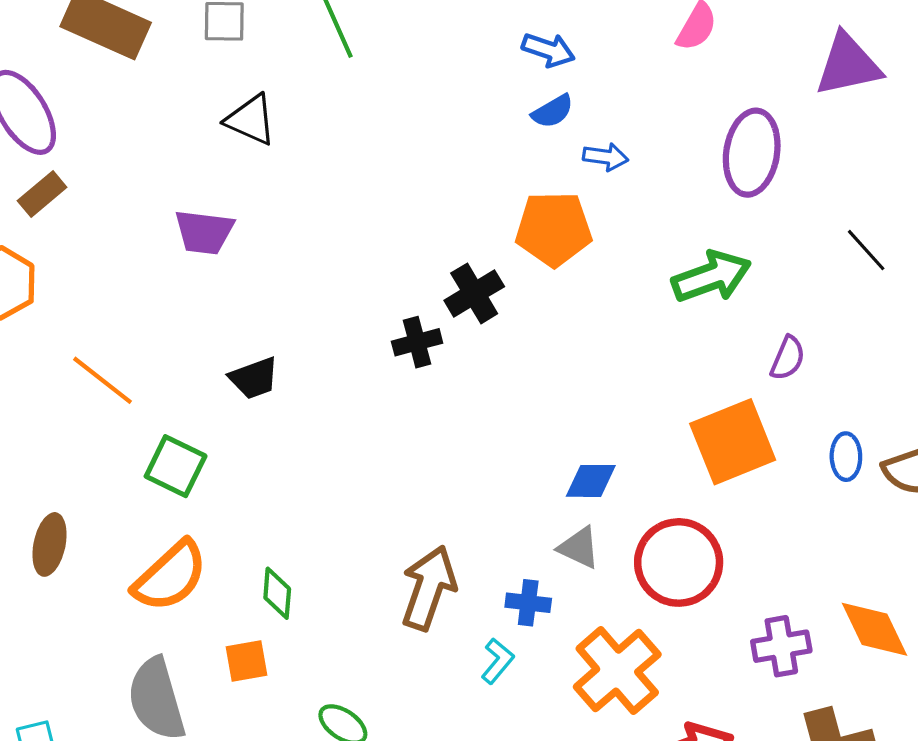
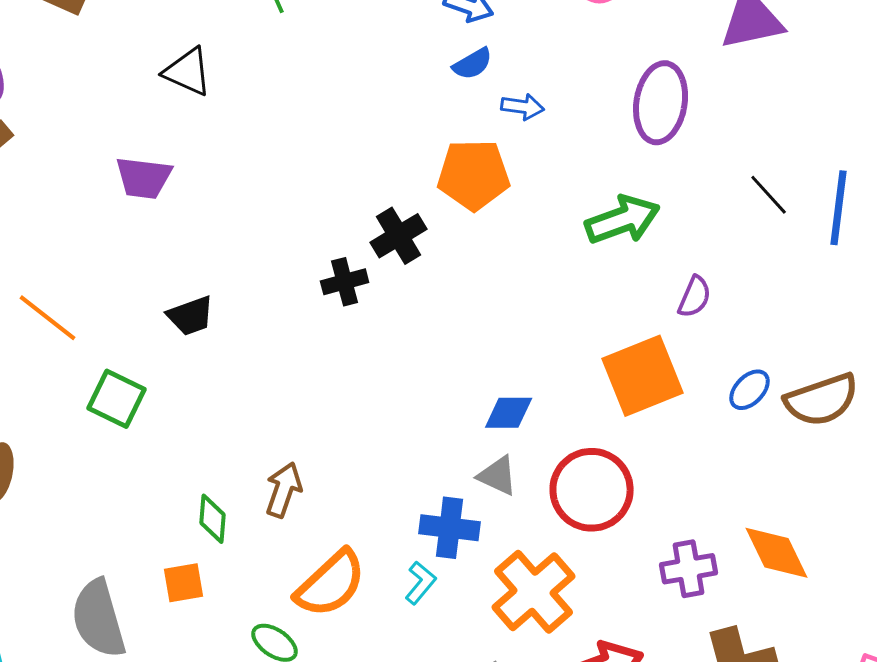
blue ellipse: (846, 457) -> (750, 390), turned 45
orange semicircle: (170, 576) -> (331, 584), moved
brown arrow: (429, 588) -> (284, 490), moved, size x0.7
blue cross: (528, 603) -> (450, 528), size x1.4

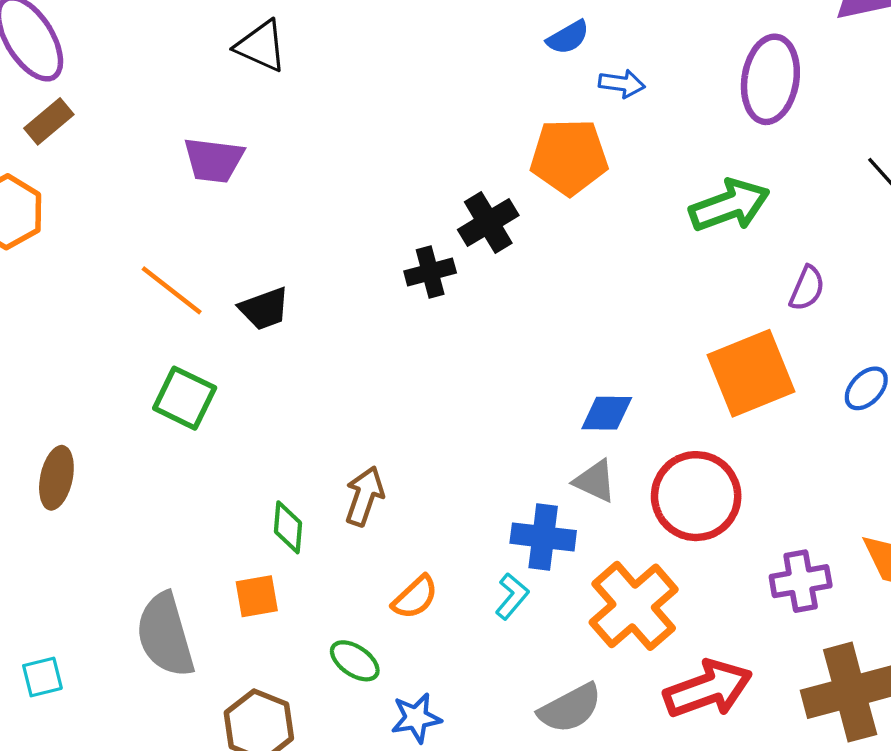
orange line: (48, 318) -> (172, 290), moved
orange semicircle: (331, 584) -> (415, 597), size x0.6

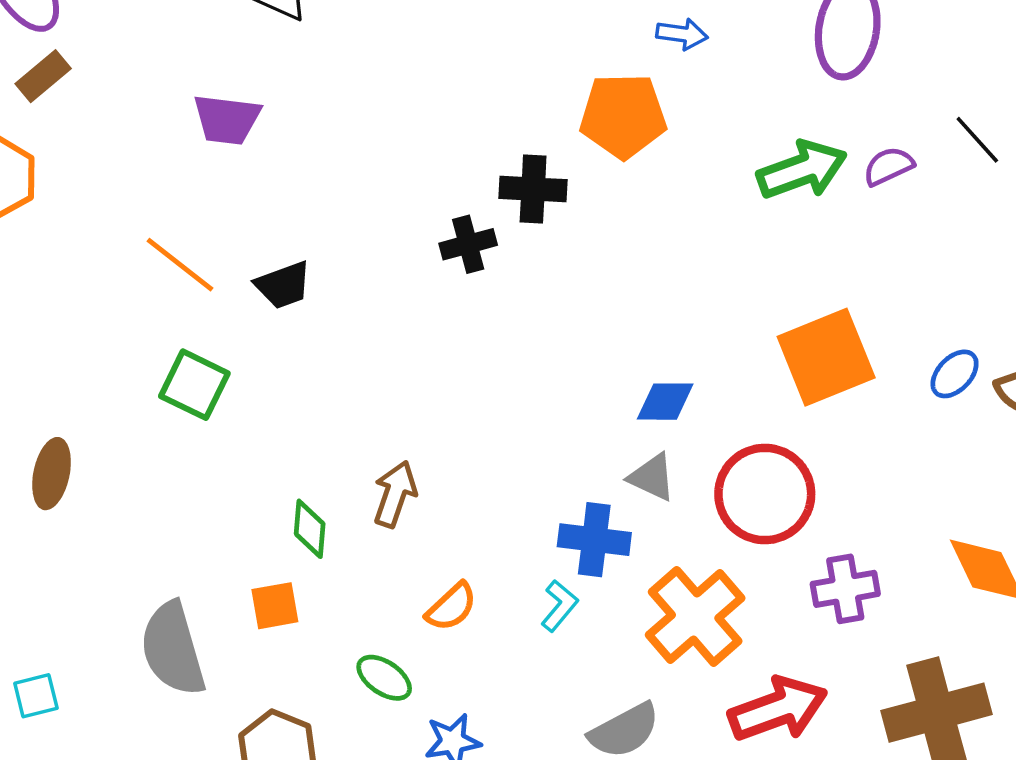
black cross: (488, 223) -> (533, 189), turned 34
purple semicircle: (807, 288) -> (888, 166), moved, turned -138
purple cross: (801, 581) -> (845, 589), moved

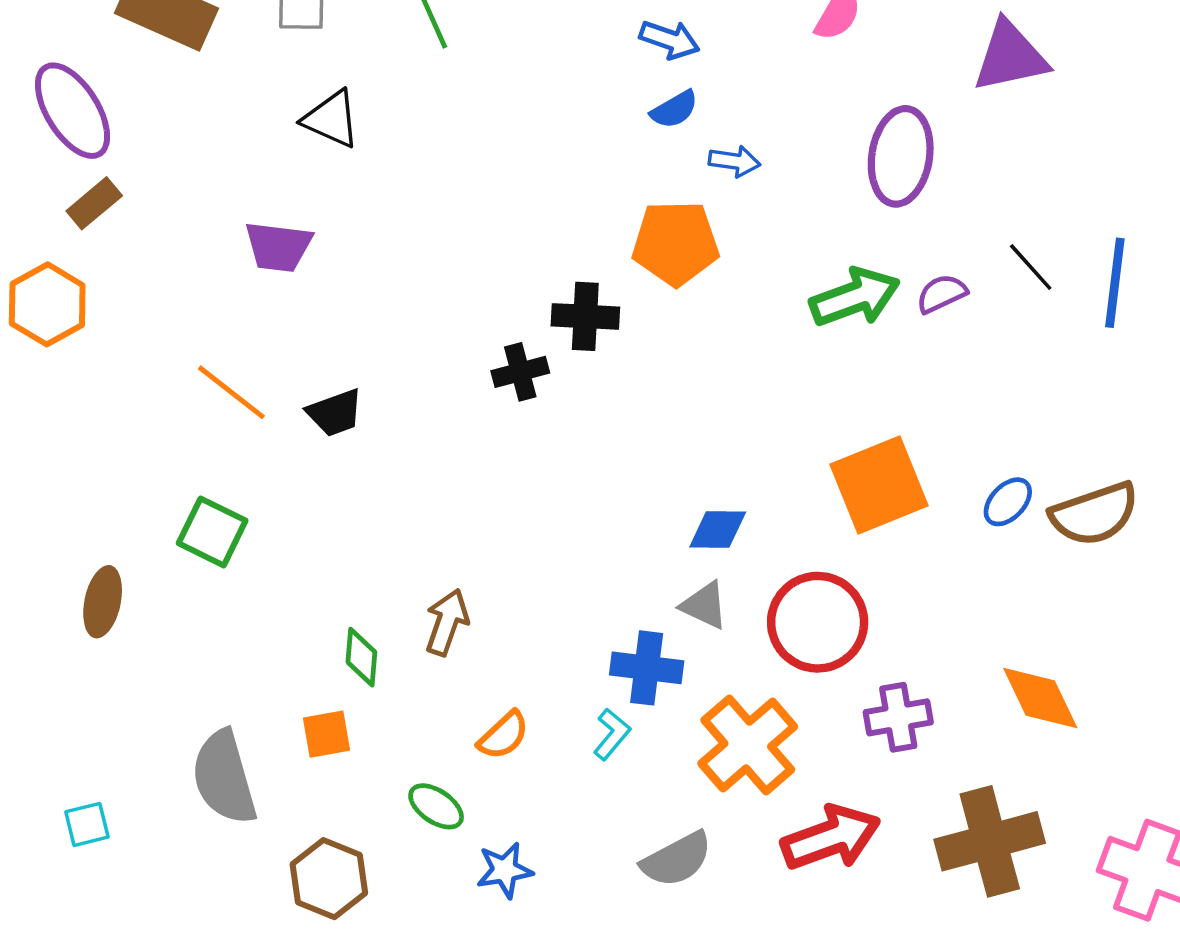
green square: (194, 385) -> (212, 532), moved

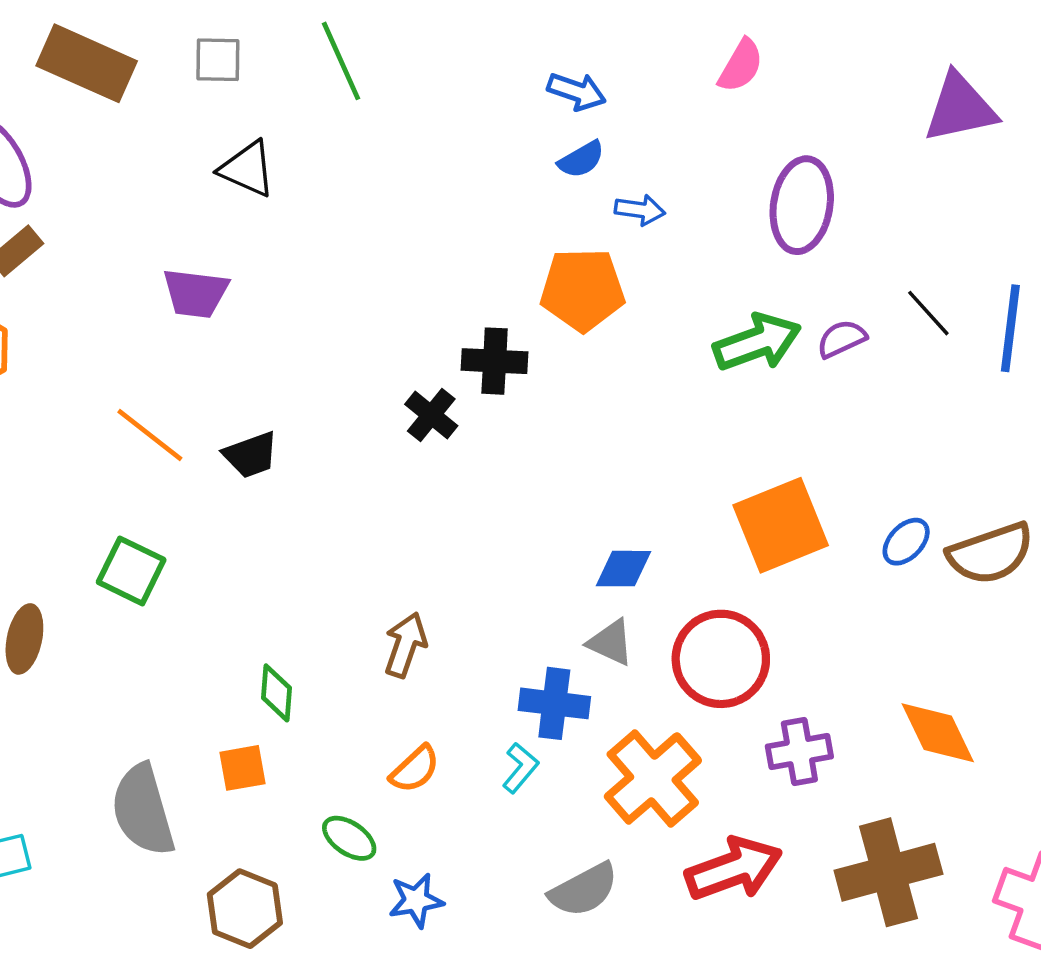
purple triangle: (1010, 56) -> (960, 108), moved
black cross: (520, 372) -> (431, 415), turned -36
brown arrow: (447, 622) -> (405, 645), moved

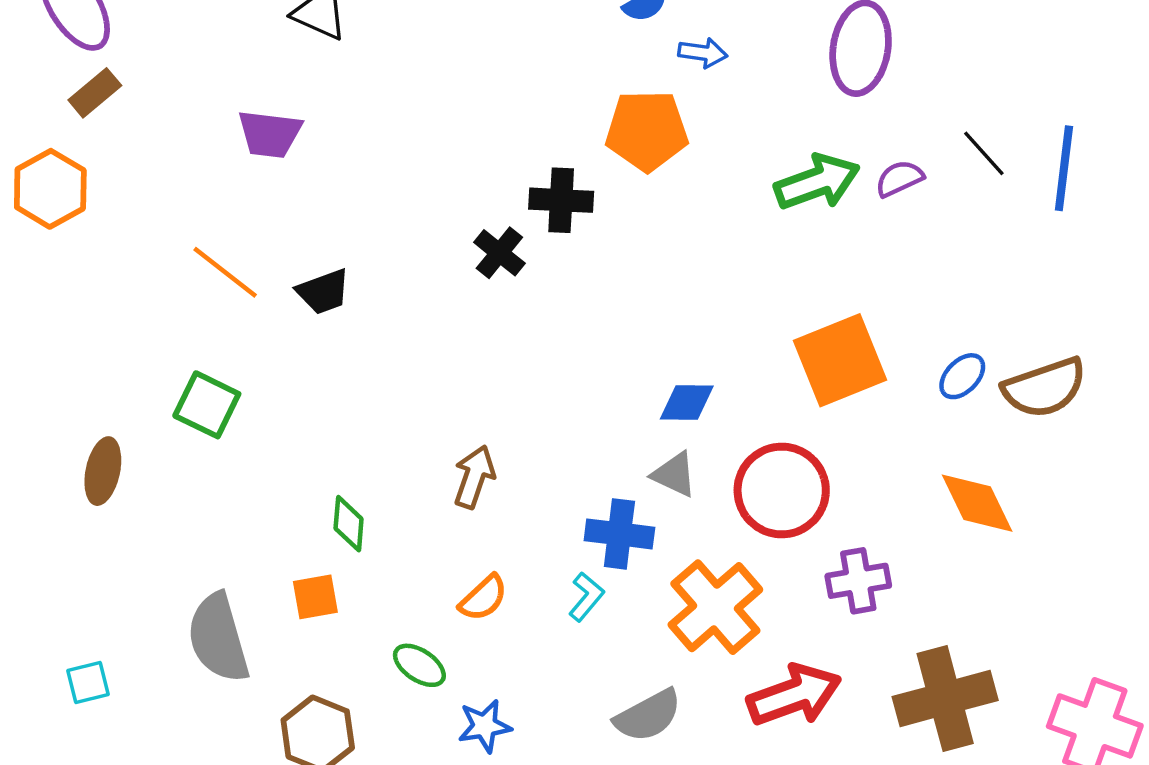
orange diamond: (938, 733) -> (977, 503), moved

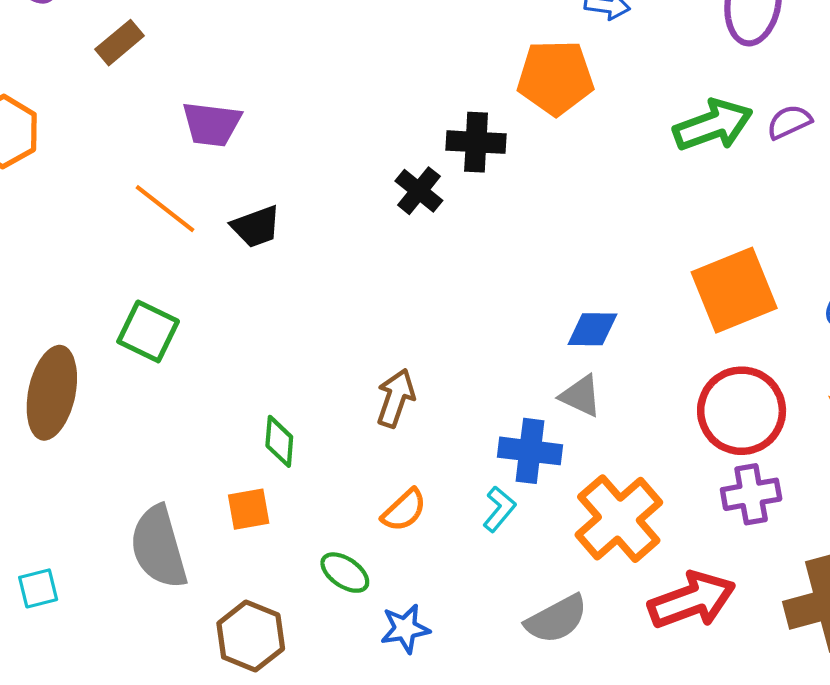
brown rectangle: (95, 93) -> (120, 43), moved
purple trapezoid: (270, 134) -> (212, 124), moved
brown ellipse: (103, 471) -> (52, 393), size x1.5
red circle: (782, 491) -> (742, 411), moved

